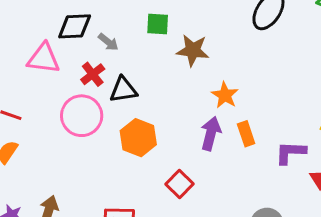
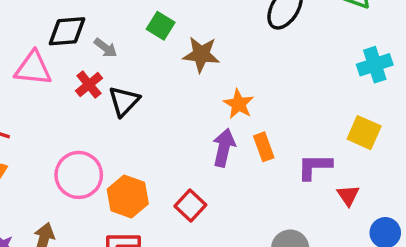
green square: (158, 24) -> (161, 26), turned 30
black triangle: (123, 90) -> (124, 101), turned -36
pink circle: (82, 116) -> (79, 175), moved
orange hexagon: (138, 138) -> (128, 196), moved

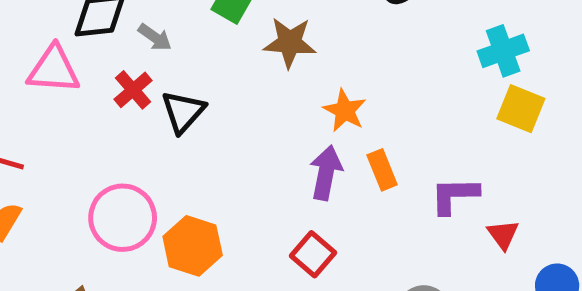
cyan cross: (375, 65) -> (503, 51), moved
yellow square: (364, 133) -> (521, 109), moved
red square: (190, 206) -> (313, 254), moved

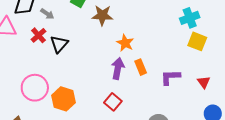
red triangle: (503, 235) -> (204, 82), moved

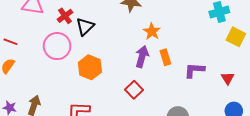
yellow square: (197, 41) -> (236, 37), moved
pink circle: (35, 88) -> (57, 46), moved
orange hexagon: (64, 99) -> (90, 67), moved

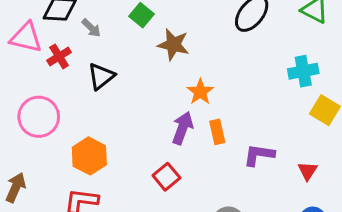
red cross: (65, 16) -> (59, 56), moved
pink circle: (57, 46) -> (39, 117), moved
orange hexagon: (90, 67) -> (89, 156), moved

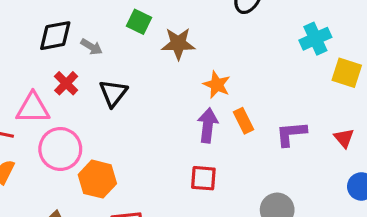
pink triangle: (26, 38) -> (33, 108), moved
orange hexagon: (89, 156) -> (97, 179), moved
red square: (166, 177) -> (203, 178), turned -32

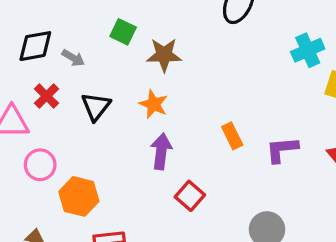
orange star: (217, 85) -> (154, 104), moved
purple arrow: (208, 125) -> (161, 151), moved
pink circle: (60, 149) -> (40, 165), size x0.7
red square: (203, 178) -> (190, 196), turned 36

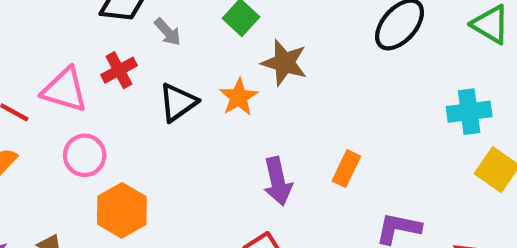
orange star: (154, 104) -> (239, 97), moved
orange rectangle: (232, 136) -> (346, 169), moved, turned 35
purple arrow: (161, 151) -> (278, 181), moved, turned 144

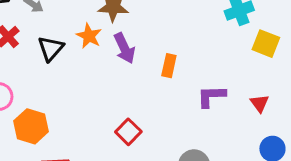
purple arrow: (278, 181) -> (124, 48), moved

